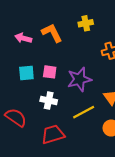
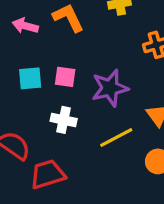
red trapezoid: (53, 134) -> (48, 174), moved

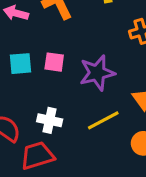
white cross: (64, 120) -> (50, 120), moved

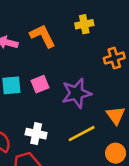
pink square: (54, 62) -> (40, 84), turned -30

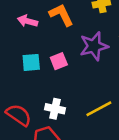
purple star: (76, 93) -> (94, 46), moved

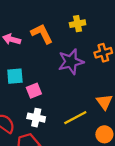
pink square: (59, 61) -> (34, 91), moved

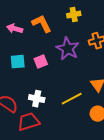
purple star: (71, 62) -> (68, 49), turned -30
pink square: (34, 91) -> (41, 62), moved

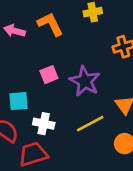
purple star: (68, 49) -> (85, 81), moved
cyan square: (18, 62) -> (18, 101), moved

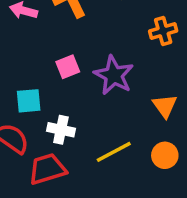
yellow line: (90, 124) -> (114, 152), moved

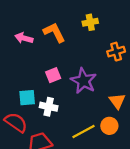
white cross: (61, 130) -> (49, 107), moved
orange circle: (165, 155) -> (109, 126), moved

